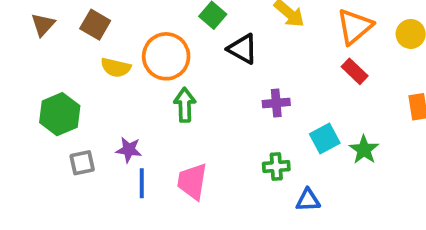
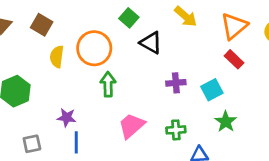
yellow semicircle: (116, 68) -> (57, 57), turned 85
cyan square: (325, 138) -> (212, 90), moved
green star: (364, 150) -> (226, 122), moved
gray square: (82, 163) -> (32, 144), moved
pink trapezoid: (192, 181) -> (132, 126), moved, turned 40

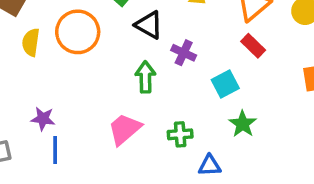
purple cross: (176, 83) -> (184, 53), moved, turned 30
green arrow: (108, 84) -> (145, 77), moved

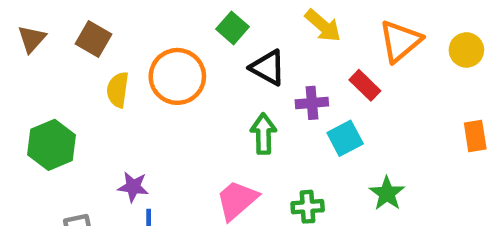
red rectangle: (253, 46) -> (365, 85), moved
purple cross: (184, 53) -> (312, 103), turned -30
cyan square: (225, 84) -> (345, 138), moved

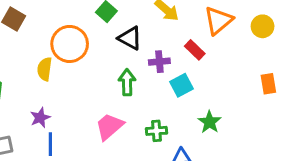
yellow semicircle: (118, 90) -> (45, 69), moved
purple star: (133, 187) -> (40, 118), turned -30

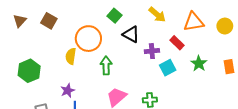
orange triangle: (218, 20) -> (194, 22), turned 30
green arrow: (127, 82) -> (106, 66), moved
green star: (210, 122) -> (199, 64), moved

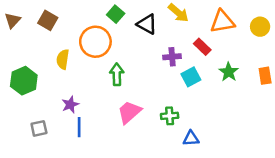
green square: (114, 16) -> (116, 14), moved
black triangle: (131, 34) -> (147, 24), moved
yellow semicircle: (71, 56) -> (63, 59), moved

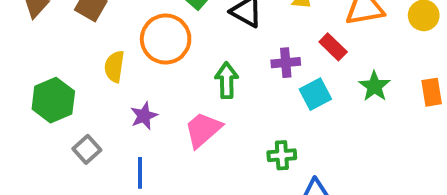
green arrow: (117, 74) -> (227, 80), moved
purple star: (70, 105) -> (144, 116), moved
pink trapezoid: (129, 112) -> (203, 130), moved
gray square: (39, 128) -> (87, 149), moved, turned -30

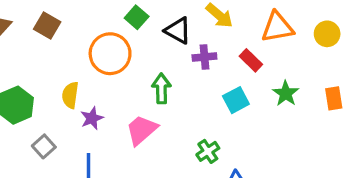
purple cross: (286, 63) -> (204, 57), moved
yellow semicircle: (114, 67) -> (70, 95), moved
green cross: (282, 155) -> (208, 151), turned -30

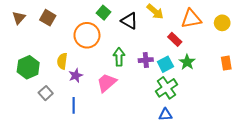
purple cross: (204, 57) -> (146, 60), moved
green star: (286, 93) -> (187, 62), moved
green cross: (208, 151) -> (166, 88), moved, size x1.5

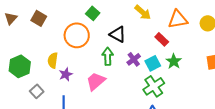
black triangle: (129, 21) -> (118, 34), moved
purple cross: (146, 60) -> (134, 59), turned -32

